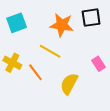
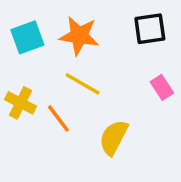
orange star: (62, 25) -> (79, 36), moved
pink rectangle: (98, 64) -> (162, 87), moved

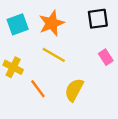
orange star: (79, 36) -> (52, 23), turned -30
orange line: (58, 118) -> (38, 89), moved

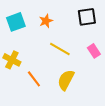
orange star: (52, 23) -> (46, 21), size x0.6
yellow line: (54, 55) -> (60, 49), moved

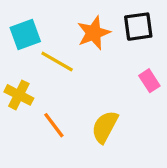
orange star: (46, 21) -> (94, 33), moved, size x1.5
yellow line: (60, 49) -> (57, 62), moved

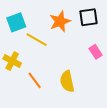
yellow semicircle: (105, 127) -> (67, 81), turned -40

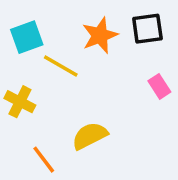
orange line: (35, 80) -> (44, 160), moved
yellow semicircle: (67, 81) -> (90, 136), moved, turned 75

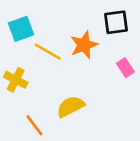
orange star: (100, 35) -> (84, 45), moved

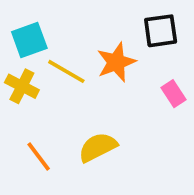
yellow cross: (16, 80) -> (22, 86), moved
orange line: (34, 125) -> (39, 156), moved

